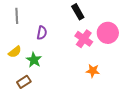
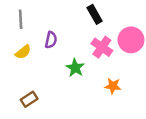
yellow semicircle: (15, 52) -> (23, 52), moved
green star: (34, 60) -> (75, 68), moved

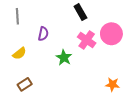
yellow semicircle: (23, 52) -> (19, 53), moved
orange star: (113, 86) -> (112, 84), moved

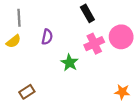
pink cross: (87, 40) -> (94, 44), turned 30
yellow semicircle: (19, 53) -> (13, 41), moved

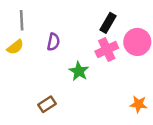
black rectangle: (87, 13) -> (108, 23), moved, turned 60
brown rectangle: (27, 92) -> (47, 104), moved

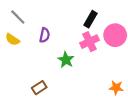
gray line: (22, 20) -> (18, 17), turned -42
yellow semicircle: (15, 47) -> (12, 39), turned 72

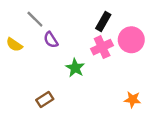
gray line: (18, 17) -> (35, 19), moved
purple semicircle: (45, 35) -> (51, 40), turned 136

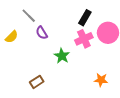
yellow semicircle: (14, 45) -> (12, 37), turned -80
orange star: (132, 100) -> (101, 80), moved

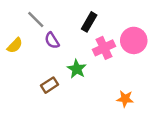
black rectangle: (85, 18) -> (89, 22), moved
brown rectangle: (37, 82) -> (49, 85), moved

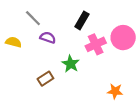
purple semicircle: (52, 40) -> (48, 38), turned 140
yellow semicircle: (15, 45) -> (13, 42), turned -119

